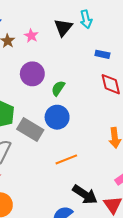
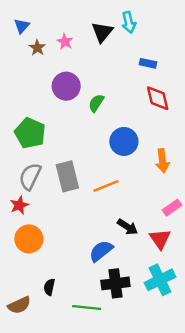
blue circle: (57, 117) -> (124, 141), moved
gray rectangle: (30, 130) -> (67, 176), moved, turned 45
black arrow: (85, 195) -> (128, 227), size x0.7

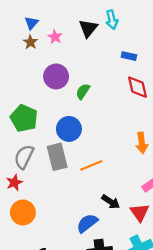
blue triangle: (22, 26) -> (31, 23), moved
blue circle: (124, 141) -> (69, 129), moved

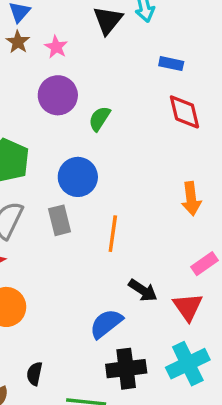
pink star: (55, 37) -> (56, 47), moved
gray rectangle: (57, 157) -> (59, 220), size x0.7
orange line: (91, 165) -> (113, 234), turned -60

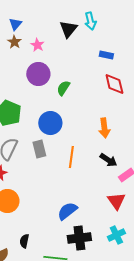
orange arrow: (191, 199) -> (104, 128), moved
black arrow: (143, 290) -> (108, 160), moved
cyan cross: (188, 364) -> (116, 235), size x0.7

